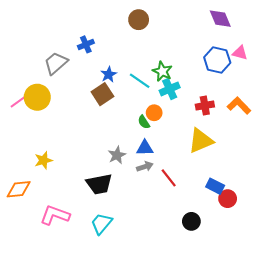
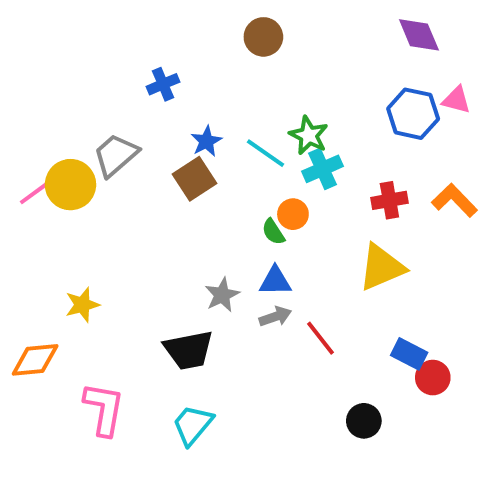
gray trapezoid: (56, 63) -> (116, 155), moved
pink L-shape: (55, 215) -> (104, 409), turned 80

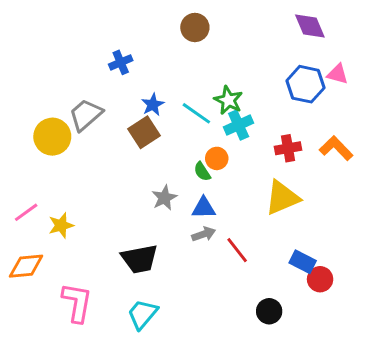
pink line: (35, 192) -> (26, 212), moved
gray star: (222, 295) -> (164, 198), moved

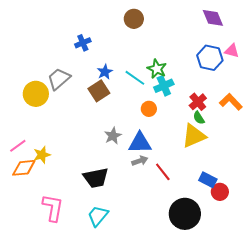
red cross: (288, 148) -> (198, 102), turned -30
green semicircle: (202, 172) -> (199, 118), moved
blue triangle: (204, 208) -> (140, 143), size x1.4
orange diamond: (26, 266) -> (24, 168), moved
black circle: (269, 311) -> (185, 214), size x1.8

